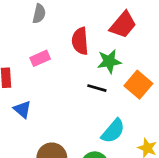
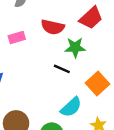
red semicircle: (80, 41) -> (53, 27), turned -80
orange square: (138, 85) -> (98, 83), moved

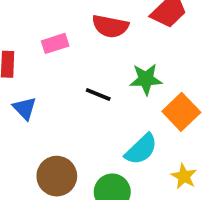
green star: (75, 48) -> (146, 79), moved
black line: (62, 69) -> (98, 95), moved

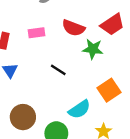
green star: (146, 79) -> (93, 49), moved

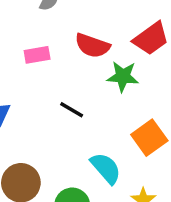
cyan semicircle: (79, 109) -> (106, 168), turned -95

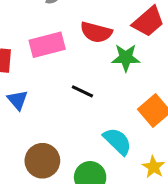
pink rectangle: (37, 55) -> (47, 45), size x1.5

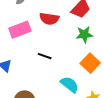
green star: (126, 58) -> (84, 34), moved

